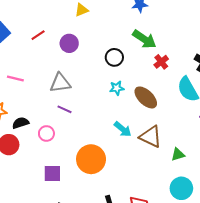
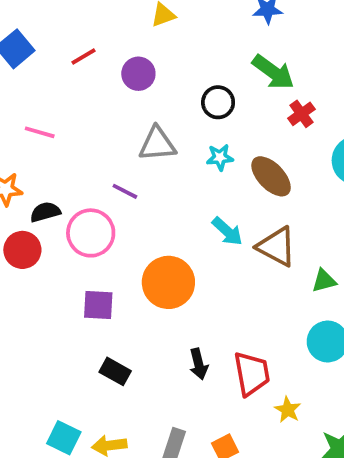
gray triangle: (60, 83) -> (157, 144), moved
pink circle: (46, 133) -> (91, 233), size x1.6

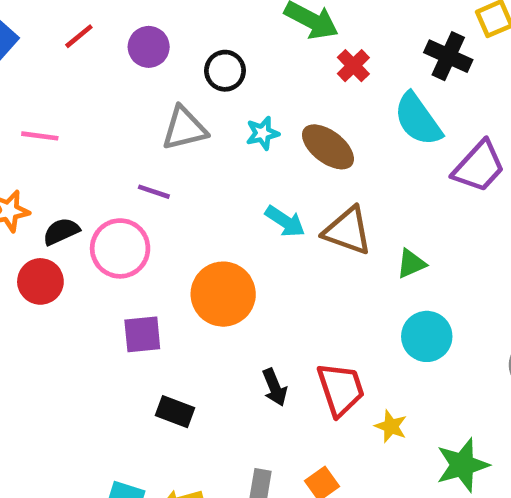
black circle: (218, 102) -> (225, 71), moved

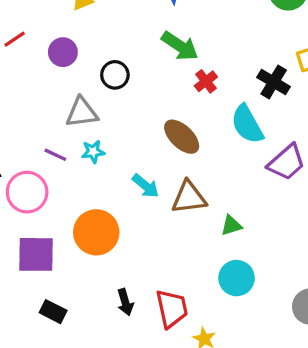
cyan star: (263, 133) -> (93, 152), moved
brown triangle: (348, 231) -> (189, 197), turned -33
purple square: (142, 334) -> (36, 254), size x1.4

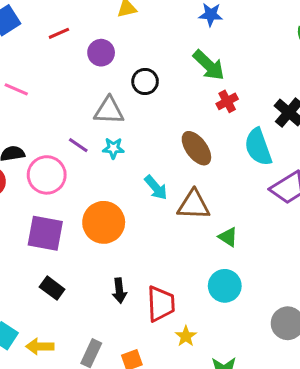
green triangle: (231, 225) -> (228, 237), turned 40

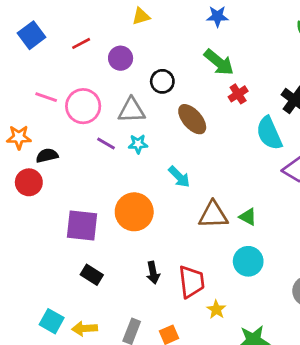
brown ellipse: (196, 148) -> (192, 119), moved
pink circle: (47, 175) -> (83, 106), moved
brown triangle: (194, 205) -> (213, 215), moved

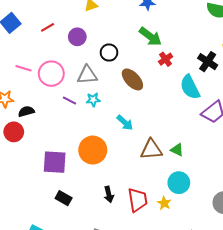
yellow star: (216, 310) -> (164, 203), moved

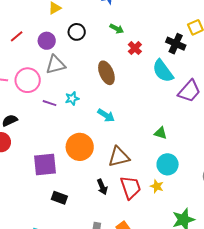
green arrow: (150, 36) -> (117, 29), size x0.6
black circle: (109, 53) -> (77, 32), moved
gray triangle: (87, 75) -> (56, 65), moved
brown ellipse: (132, 79) -> (106, 73), turned 30
brown triangle: (151, 150) -> (119, 157), moved

